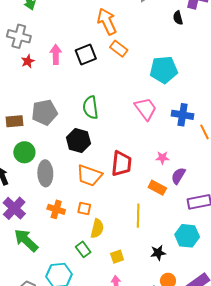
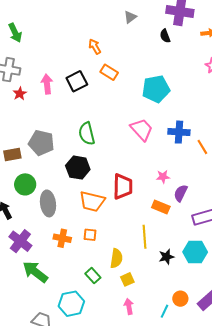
orange arrow: (107, 22) -> (95, 46), size x0.6
gray pentagon: (45, 112) -> (41, 143), turned 30
yellow semicircle: (97, 229) -> (116, 258), moved
black star: (158, 253) -> (166, 257), moved

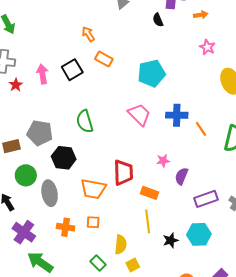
black hexagon: (78, 168) -> (64, 158), moved
orange rectangle: (161, 207) -> (150, 193), moved

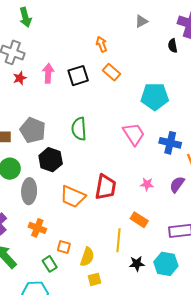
purple semicircle: (181, 176) -> (177, 184), moved
orange rectangle: (150, 193) -> (139, 220), moved
orange square: (93, 222) -> (64, 247), moved
green rectangle: (98, 263) -> (50, 264), moved

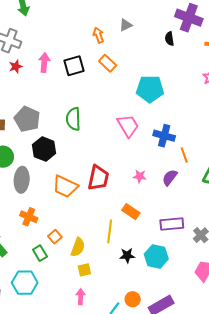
gray triangle: (141, 21) -> (126, 25), moved
orange square: (64, 247) -> (55, 237), turned 32

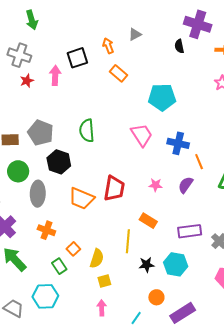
black square: (74, 66) -> (77, 58), moved
orange circle: (133, 299) -> (156, 297), moved

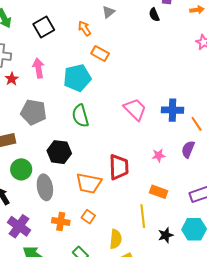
black square: (77, 58) -> (44, 27), moved
cyan pentagon: (162, 97) -> (77, 78), moved
gray pentagon: (41, 133) -> (33, 112), moved
orange square: (73, 249) -> (88, 217), moved

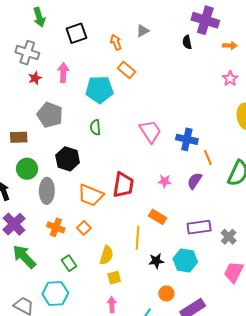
green semicircle: (80, 116) -> (95, 127), size x0.7

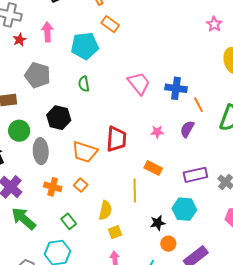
black star: (156, 261) -> (158, 223), moved

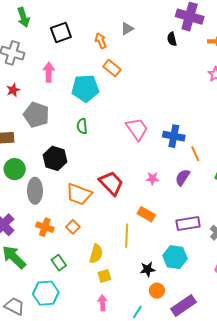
red star: (20, 40) -> (13, 90), moved
red trapezoid: (116, 139) -> (111, 183), turned -52

